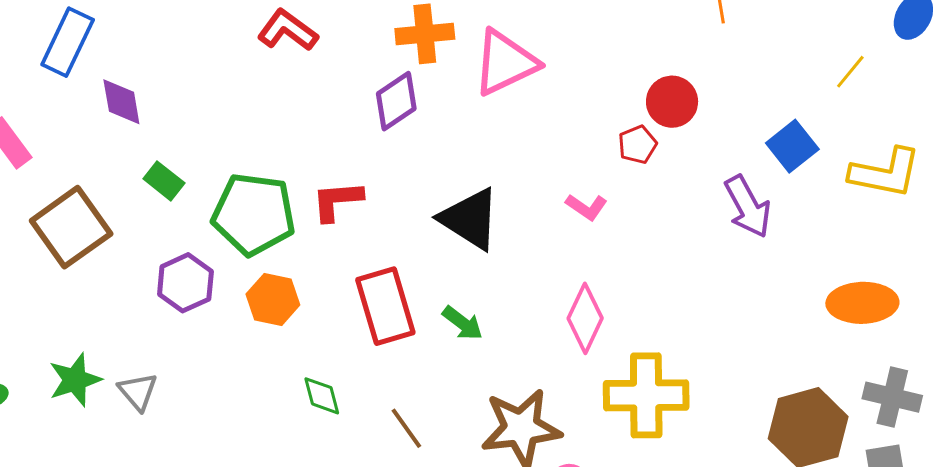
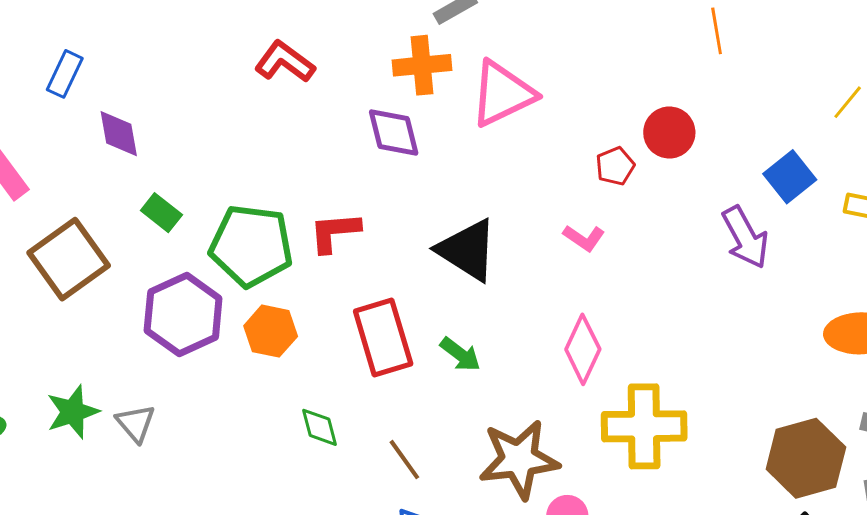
blue rectangle: (68, 42) -> (65, 74), size x0.7
purple diamond: (396, 101) -> (394, 132), turned -70
red pentagon: (637, 145) -> (615, 166), moved
purple hexagon: (185, 283) -> (183, 315), size x1.4

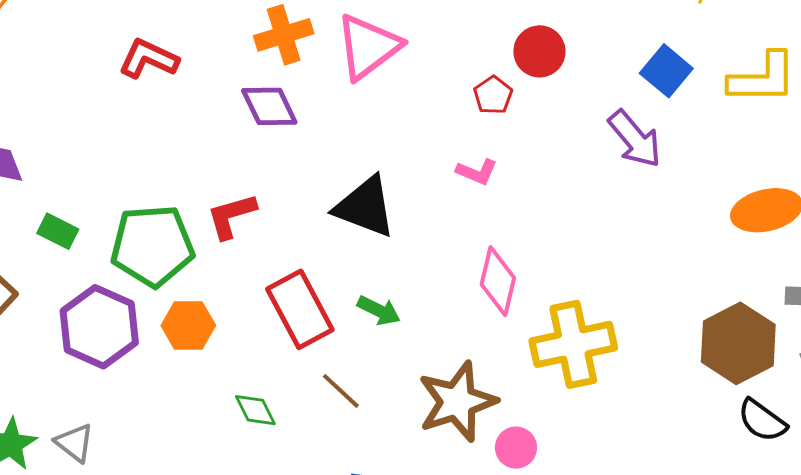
brown line: (404, 460) -> (341, 391), moved

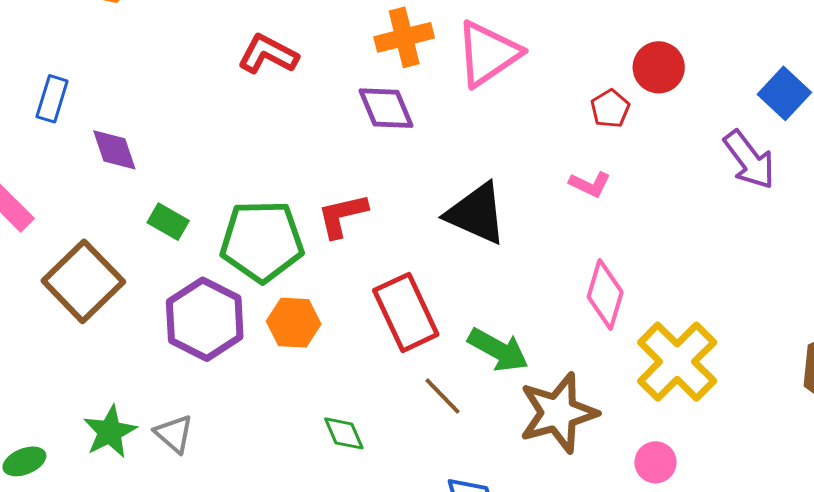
green arrow: (379, 310) -> (498, 350), moved, size x1.4
yellow cross: (573, 344) -> (677, 362), turned -36
green diamond: (255, 410) -> (344, 433), moved
pink circle: (516, 448) -> (655, 462), moved

